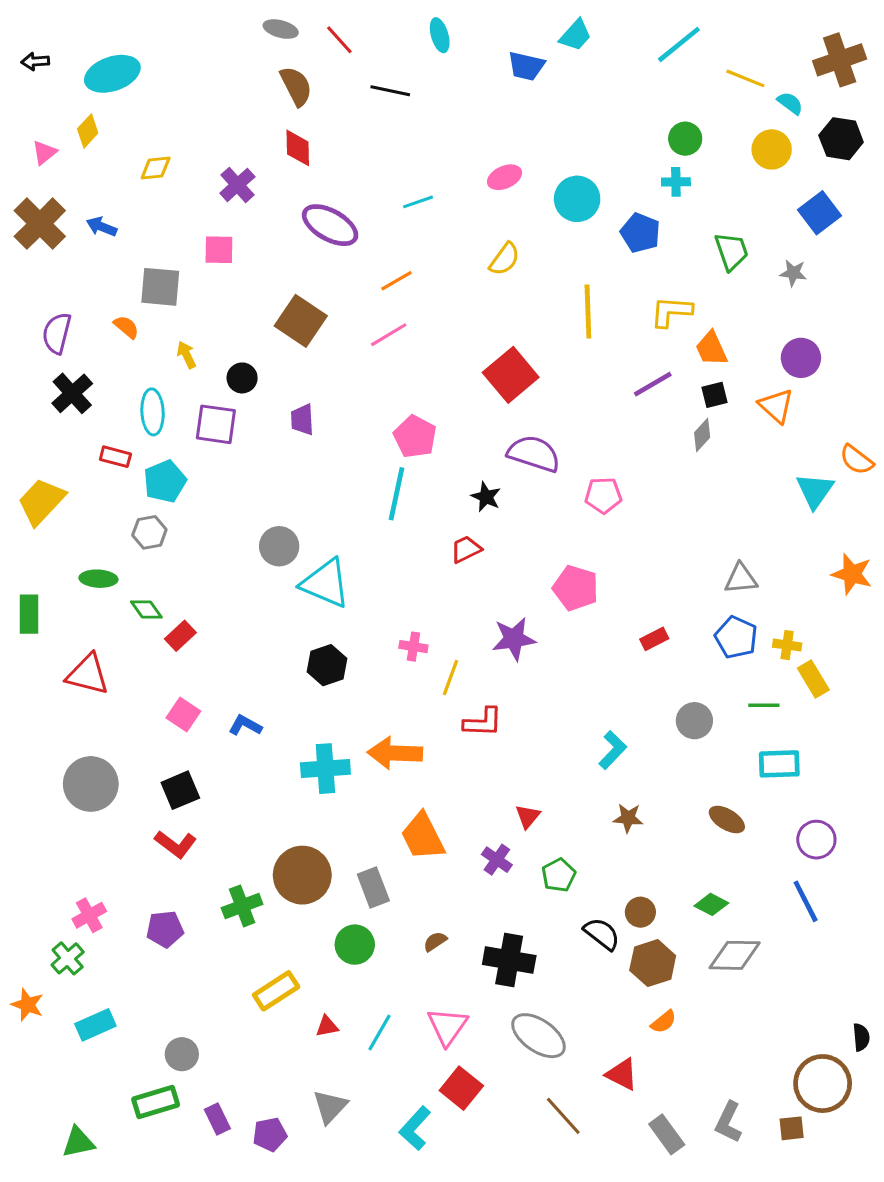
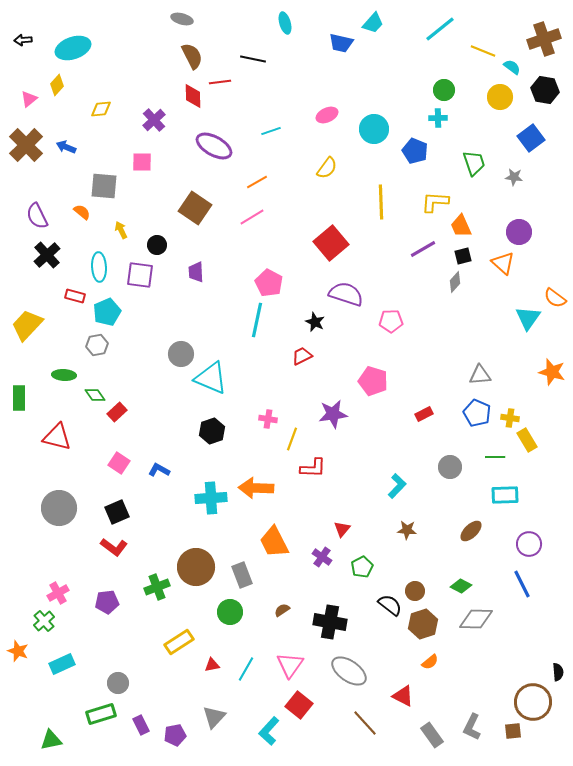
red line: (339, 40) -> (220, 82), moved, turned -55
purple semicircle: (57, 333) -> (37, 216), turned -40
brown ellipse: (727, 819) -> (471, 531), turned -75

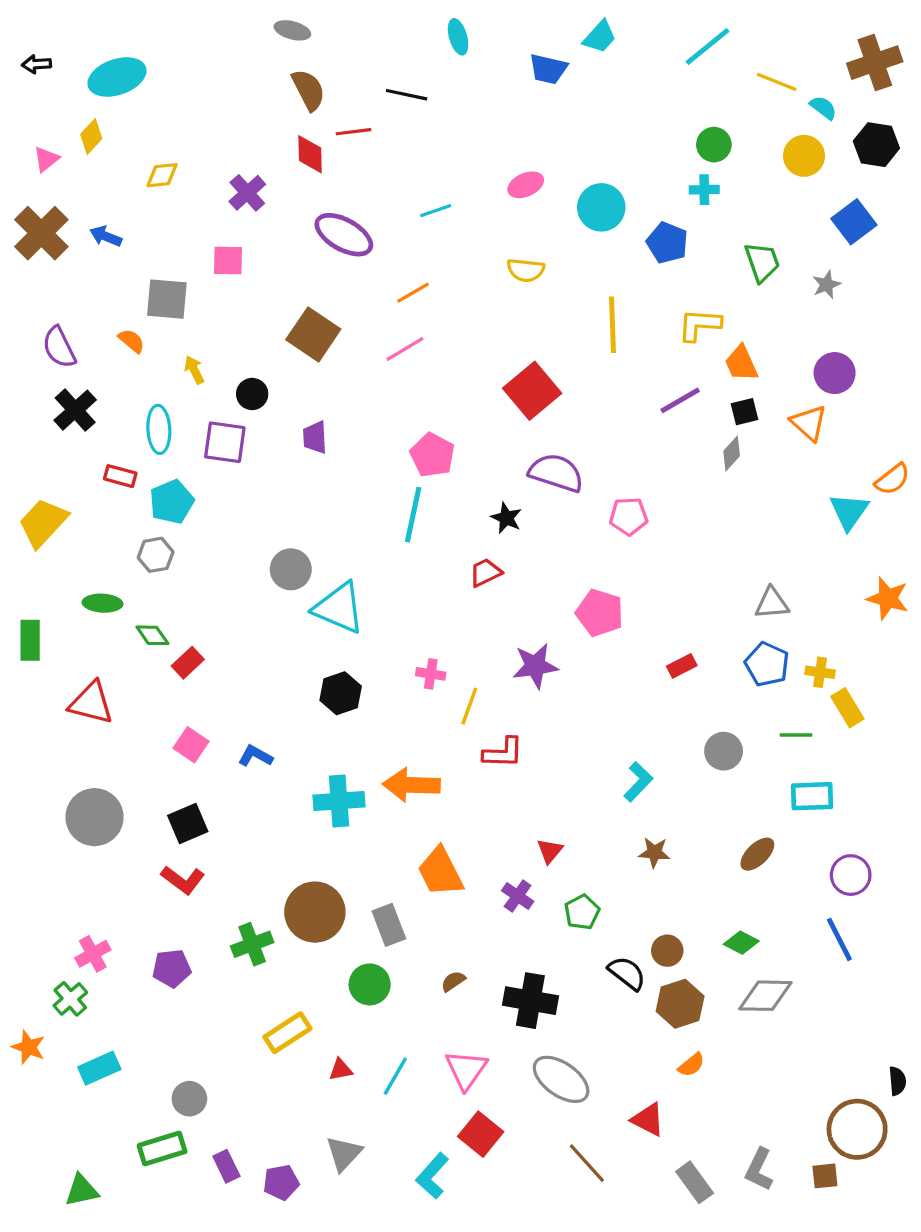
yellow semicircle: (327, 168) -> (526, 270), turned 60
gray star: (514, 177) -> (827, 285), turned -30
orange semicircle: (555, 298) -> (892, 479), turned -75

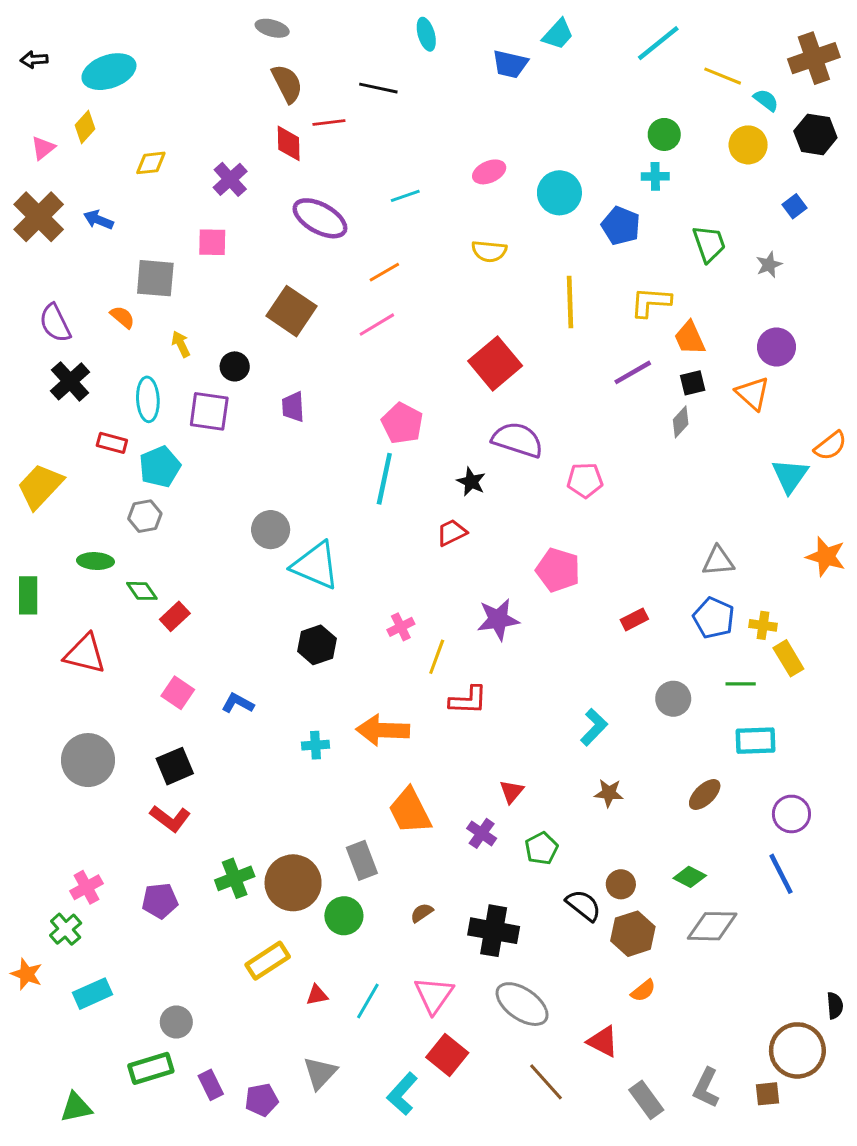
blue square: (854, 222) -> (794, 206), size x0.6
pink cross: (431, 674) -> (401, 627), turned -35
cyan cross: (339, 801) -> (315, 745), size x0.6
brown circle: (315, 912) -> (293, 883), moved

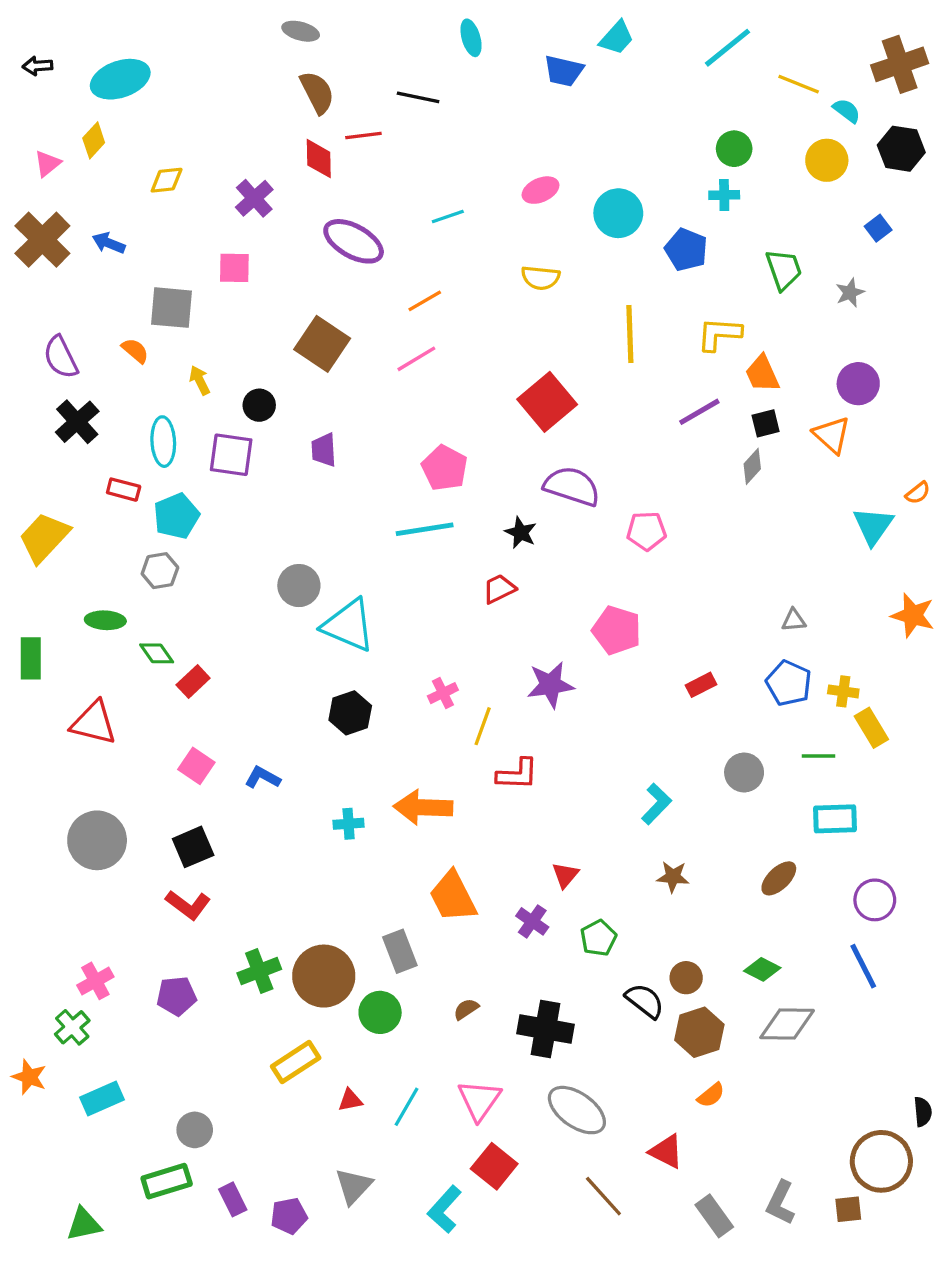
orange semicircle: (830, 446) -> (918, 493), size x0.7
cyan line: (384, 479) -> (425, 529), turned 69
gray triangle: (718, 561) -> (794, 620), size x0.7

